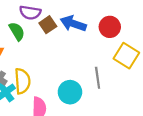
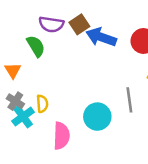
brown square: (48, 25) -> (79, 24), moved
yellow semicircle: (22, 81) -> (42, 104), size x0.6

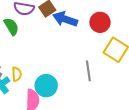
cyan circle: (97, 117) -> (46, 86), moved

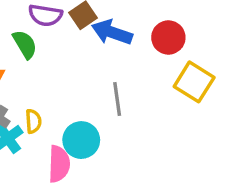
gray line: (88, 71) -> (117, 99), moved

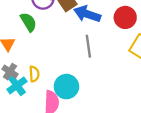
gray line: (117, 99) -> (88, 46), moved

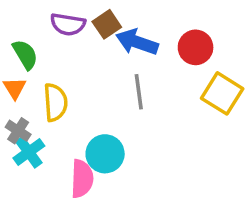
green semicircle: (28, 22) -> (25, 54), moved
yellow semicircle: (34, 74) -> (55, 102), moved, size x1.5

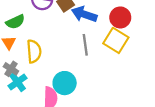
green semicircle: (25, 54) -> (15, 22), turned 96
yellow square: (222, 93) -> (116, 40), moved

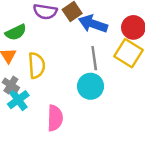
cyan circle: (65, 83) -> (90, 86), moved

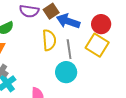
yellow semicircle: (37, 65) -> (49, 40), moved

